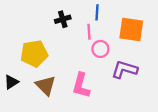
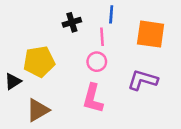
pink circle: (100, 49) -> (97, 62), moved
black triangle: (11, 82) -> (13, 81), moved
brown triangle: (46, 85) -> (38, 110), moved, turned 45

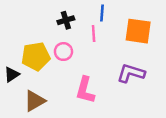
pink circle: (97, 62) -> (63, 52), moved

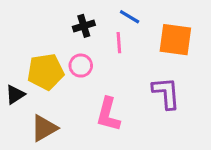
blue line: (102, 13) -> (130, 17), turned -63
purple L-shape: (131, 73) -> (166, 93), turned 68

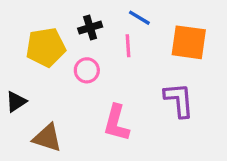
yellow pentagon: (46, 72) -> (46, 47), moved
brown triangle: (44, 128) -> (47, 138), turned 48

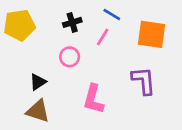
pink line: (128, 46) -> (103, 37), turned 36
yellow pentagon: (46, 47) -> (19, 25), moved
black triangle: (16, 102) -> (38, 82), moved

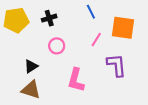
blue line: (112, 15) -> (91, 12), turned 32
black cross: (72, 22) -> (49, 18), moved
pink line: (103, 37) -> (96, 39), moved

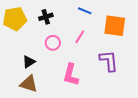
blue line: (91, 12) -> (85, 11), turned -40
pink line: (96, 39) -> (80, 37), moved

